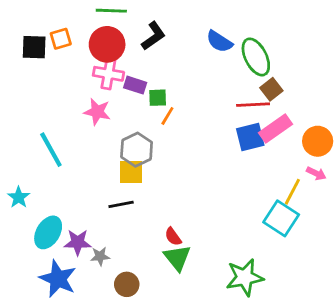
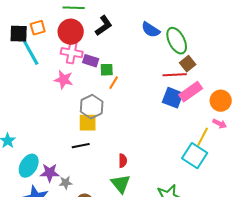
blue square: (250, 137) -> (173, 98), turned 35
cyan line: (51, 150) -> (31, 53), moved
red semicircle: (173, 237) -> (123, 161), moved, turned -144

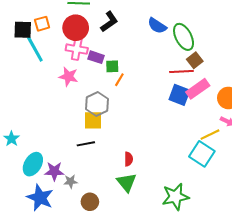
yellow line: (203, 137) -> (210, 135), turned 36

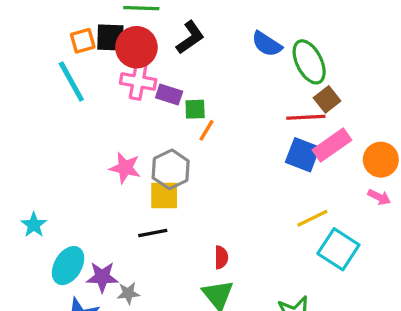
black square: (23, 30) -> (110, 37), moved
pink star: (69, 77) -> (125, 168), moved
yellow line: (210, 135) -> (312, 218), moved

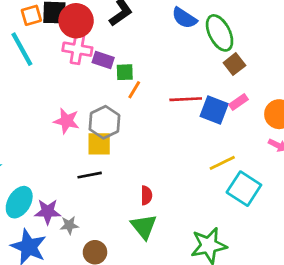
red line: (306, 117) -> (186, 99), moved
pink rectangle: (332, 145) -> (239, 102), size x0.6

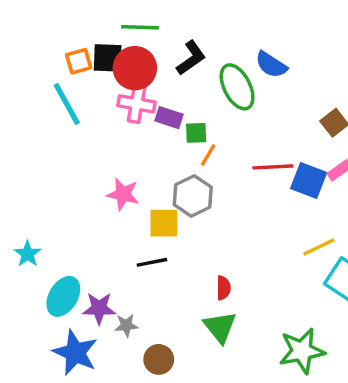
green ellipse: (220, 33) -> (237, 87), moved
gray hexagon: (104, 122) -> (193, 196), moved

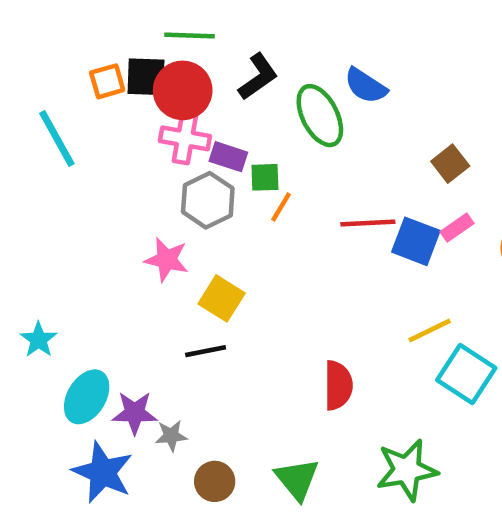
cyan line: (67, 104) -> (57, 138), moved
gray hexagon: (193, 196) -> (208, 200), moved
yellow square: (164, 223) -> (222, 298), turned 32
red semicircle: (223, 288) -> (338, 385), moved, size x1.5
green triangle: (220, 327) -> (297, 479), moved

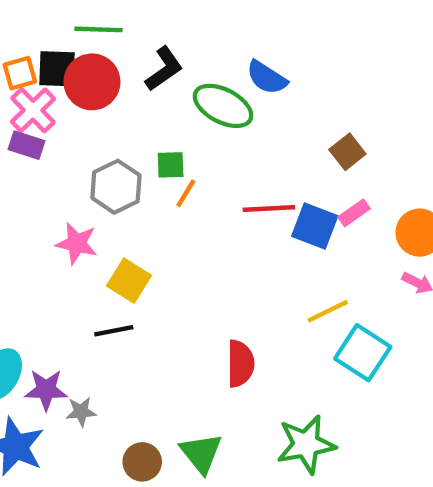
green ellipse: (320, 116) -> (223, 106), turned -36
pink cross: (185, 138) -> (33, 110), moved, turned 36
purple rectangle: (228, 157) -> (26, 145), moved
brown circle: (215, 481) -> (142, 462), moved

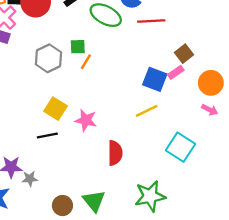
brown square: (347, 152) -> (184, 54), moved
red line: (269, 209) -> (151, 21), moved
pink star: (77, 243) -> (86, 120), moved
yellow line: (328, 311) -> (147, 111), moved

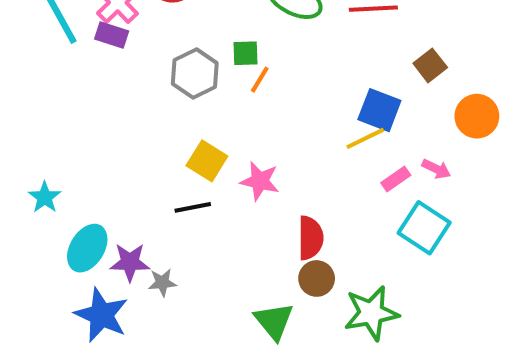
pink rectangle: (176, 72) -> (396, 179), moved
pink arrow: (210, 110) -> (436, 169), moved
yellow line: (147, 111) -> (365, 138), moved
brown circle: (62, 206) -> (317, 278), moved

